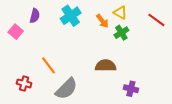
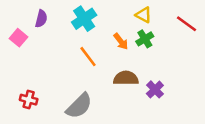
orange arrow: (102, 21) -> (121, 41), moved
orange line: (48, 65) -> (88, 57), moved
purple cross: (131, 89) -> (155, 89), moved, turned 32

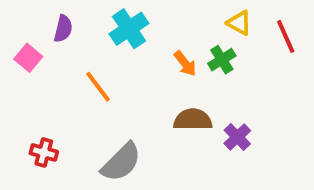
yellow triangle: (144, 15) -> (239, 23), moved
red line: (187, 24) -> (286, 36), turned 30
orange line: (88, 57) -> (98, 87), moved

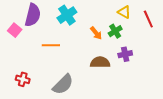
purple semicircle: (63, 29) -> (33, 15), size x1.6
orange line: (98, 87) -> (51, 45), turned -54
purple cross: (237, 137) -> (125, 54), moved, turned 32

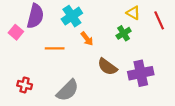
orange arrow: (96, 33) -> (87, 39), moved
purple cross: (125, 54) -> (141, 73), moved, size x1.6
brown semicircle: (100, 62) -> (107, 67), turned -144

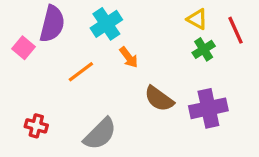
green cross: (124, 33) -> (204, 49), moved
orange line: (55, 48) -> (81, 72), turned -36

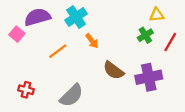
yellow triangle: (197, 19) -> (157, 15), moved, turned -35
purple semicircle: (52, 24) -> (37, 17), turned -120
red line: (236, 30) -> (170, 42), moved, turned 54

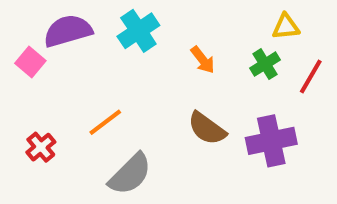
orange arrow: (92, 41) -> (203, 60), moved
orange line: (58, 51) -> (105, 122), moved
red cross: (26, 90) -> (41, 147), moved, turned 35

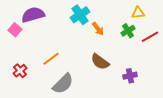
cyan cross: (138, 31) -> (80, 15), moved
red line: (311, 77) -> (150, 37), turned 30
purple cross: (271, 141) -> (130, 76), moved, size x0.6

